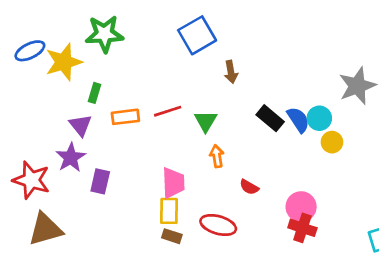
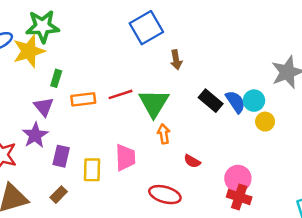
green star: (104, 34) -> (43, 26), moved
green triangle: (206, 121) -> (154, 103), size x1.5
yellow rectangle: (169, 211) -> (92, 170), moved
brown rectangle: (172, 236) -> (59, 195), moved, turned -63

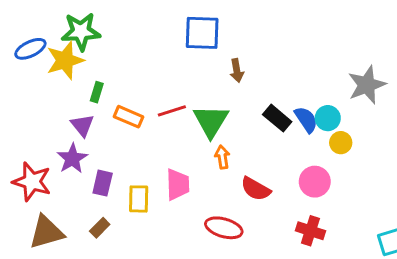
blue square: (146, 28) -> (202, 33), turned 32
orange rectangle: (83, 99) -> (129, 117), turned 30
red semicircle: (192, 161) -> (256, 189), size x1.5
pink circle: (238, 178) -> (315, 182), moved

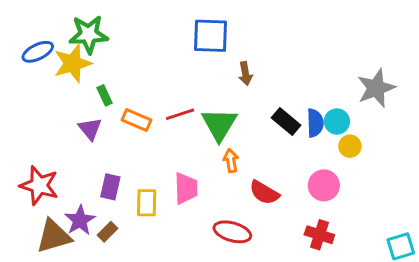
green rectangle: (97, 92) -> (105, 95), turned -42
blue semicircle: (306, 120) -> (315, 123), turned 32
purple star: (72, 159) -> (80, 220), moved

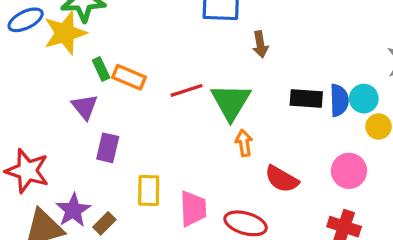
orange rectangle: (137, 120) -> (129, 77), moved
black rectangle: (286, 121) -> (306, 99), turned -36
purple rectangle: (110, 187) -> (108, 148), moved
pink trapezoid: (186, 188) -> (193, 209), moved

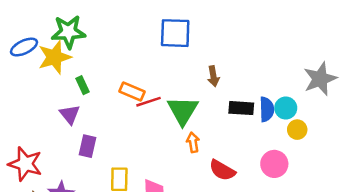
brown arrow: (260, 44) -> (213, 76), moved
orange rectangle: (129, 77) -> (132, 91), moved

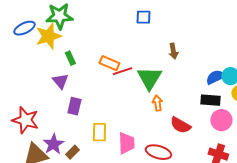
blue square: (175, 33) -> (143, 17), size x0.6
black rectangle: (241, 108) -> (210, 100), moved
blue semicircle: (267, 109) -> (215, 77), turned -114

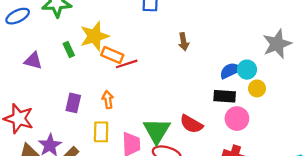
yellow star: (48, 36) -> (94, 36), moved
green triangle: (149, 78) -> (157, 131), moved
purple triangle: (60, 81) -> (33, 61), moved, turned -36
orange arrow: (157, 103) -> (108, 100), moved

